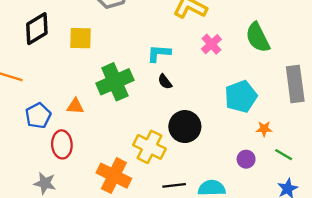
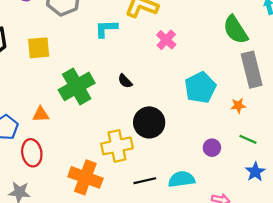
green semicircle: (258, 37) -> (235, 30), moved
cyan L-shape: (159, 53) -> (106, 29), moved
orange star: (264, 129) -> (238, 106), moved
yellow cross: (149, 147) -> (117, 146), turned -32

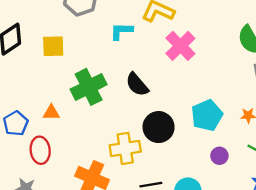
pink cross: (166, 40) -> (180, 46), size x1.5
black semicircle: (125, 81) -> (137, 84), size x1.6
cyan pentagon: (200, 87) -> (207, 115), moved

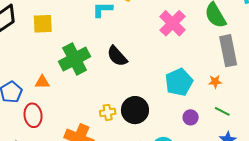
pink cross: (180, 46) -> (172, 23), moved
black circle: (159, 127) -> (135, 110), moved
yellow cross: (125, 148) -> (108, 112), size x0.6

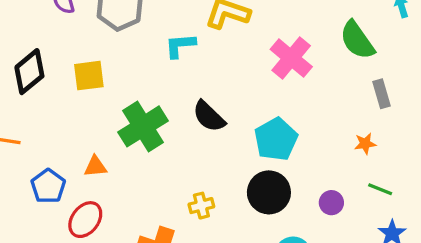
gray rectangle: (228, 51) -> (381, 94), size x0.6
cyan pentagon: (179, 82) -> (276, 139), moved
black circle: (135, 110) -> (269, 192), moved
red ellipse: (33, 115) -> (85, 220), turned 50

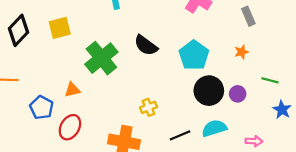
gray rectangle: (381, 94) -> (248, 16), moved
orange star: (365, 144) -> (242, 52), moved
black circle: (269, 192) -> (209, 91), moved

